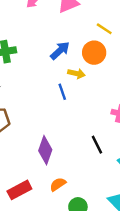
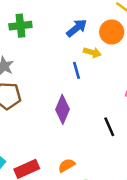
purple diamond: (45, 150) -> (63, 109), moved

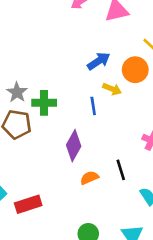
green cross: (20, 26) -> (44, 103), moved
orange semicircle: (67, 165) -> (89, 178), moved

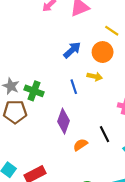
yellow arrow: (112, 89) -> (95, 76), moved
green cross: (44, 103) -> (34, 91), turned 30

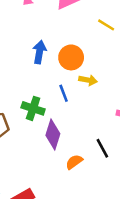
blue arrow: (72, 50) -> (39, 52), moved, turned -36
orange circle: (103, 52) -> (71, 57), moved
green cross: (34, 91) -> (33, 108), moved

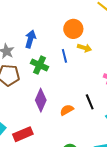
blue arrow: (39, 52) -> (30, 39), moved
purple diamond: (53, 135) -> (41, 100), moved

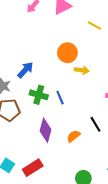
blue arrow: (30, 39) -> (25, 70), turned 36
blue line: (64, 56) -> (60, 98), moved

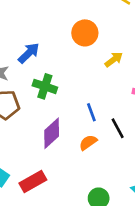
yellow arrow: (82, 70) -> (114, 59), moved, turned -48
blue line: (60, 98) -> (91, 112), moved
purple diamond: (45, 130) -> (52, 133), turned 30

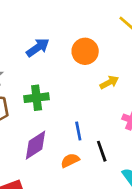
blue arrow: (29, 53) -> (38, 48), moved
green cross: (45, 86) -> (37, 98), turned -35

